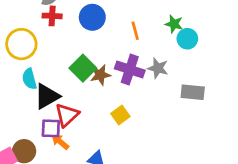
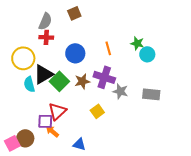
blue circle: (92, 17) -> (75, 53), moved
green square: (83, 68) -> (59, 81), moved
gray star: (158, 68) -> (120, 91), moved
black triangle: (47, 96) -> (43, 74), moved

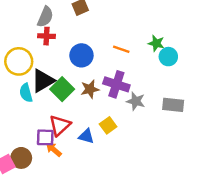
orange line: (108, 48) -> (121, 49), turned -56
blue triangle: (79, 144) -> (86, 136), moved

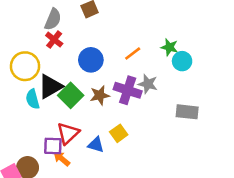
red cross: (46, 36) -> (54, 40), turned 35
orange line: (121, 49) -> (133, 54), turned -56
gray star: (136, 101) -> (148, 84), moved

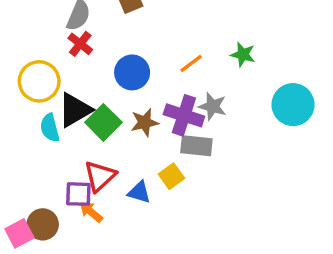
cyan circle: (182, 61) -> (293, 105), moved, size x1.5
gray rectangle: (187, 112) -> (196, 146), moved

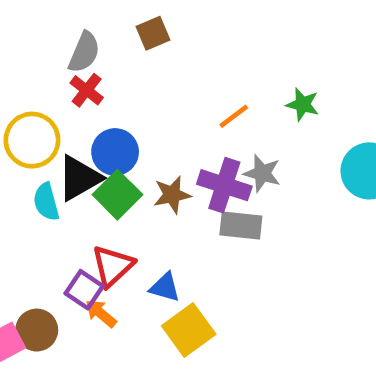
blue circle: (132, 72) -> (115, 152), moved
yellow square: (171, 176) -> (189, 330), moved, size x1.5
purple square: (78, 194) -> (84, 290), turned 32

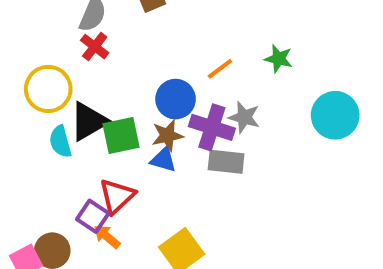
blue circle: (115, 152) -> (176, 99), moved
green square: (117, 195) -> (121, 135), turned 33
blue triangle: (165, 287) -> (163, 160), moved

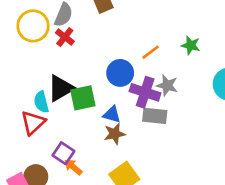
yellow circle: (48, 89) -> (33, 26), moved
brown star: (167, 135) -> (115, 134), moved
red triangle: (117, 196) -> (33, 123), moved

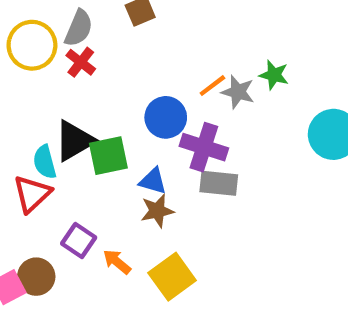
gray star: (167, 85) -> (238, 92), moved
orange arrow: (73, 167) -> (117, 262), moved

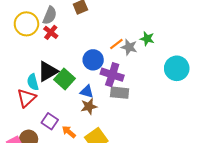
green square: (108, 156) -> (65, 79), turned -36

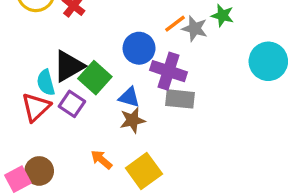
purple square: (50, 121) -> (72, 104), moved

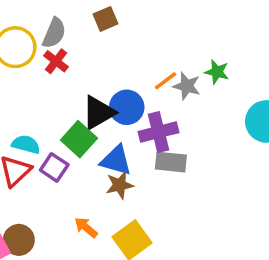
black triangle: (69, 66) -> (98, 113), moved
purple cross: (168, 71) -> (158, 132), turned -32
cyan semicircle: (46, 83) -> (26, 144), turned 120
blue triangle: (129, 97) -> (116, 160), size x1.4

